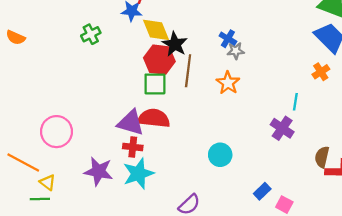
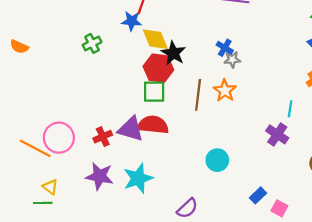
brown line: (188, 71) -> (198, 95), moved
red cross: (133, 147) -> (103, 137), moved, turned -30
orange line: (23, 163) -> (35, 148), moved

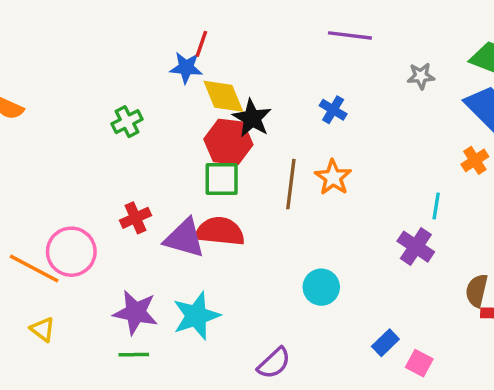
green cross: (92, 43) -> (127, 122), moved
gray star: (232, 60) -> (421, 76), moved
red cross: (103, 137) -> (135, 218), moved
yellow triangle: (50, 187) -> (43, 329), moved
green line: (43, 203) -> (134, 355), moved

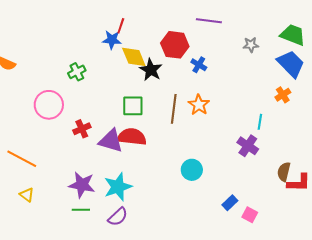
red hexagon: (228, 142) -> (175, 45), moved
pink circle: (71, 252) -> (49, 105), moved
purple semicircle: (274, 363) -> (118, 217), moved

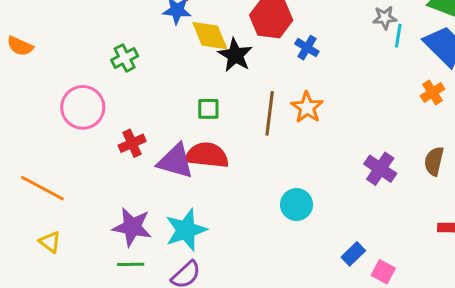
green square: (133, 106) -> (208, 109), size x0.7
cyan line: (260, 122) -> (398, 36), moved
brown semicircle: (284, 172) -> (434, 161), moved

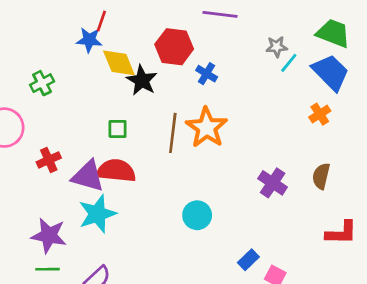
cyan line: (398, 36) -> (289, 63), turned 30
orange star: (307, 107) -> (207, 128), size x1.4
cyan star: (186, 230) -> (97, 214), moved

